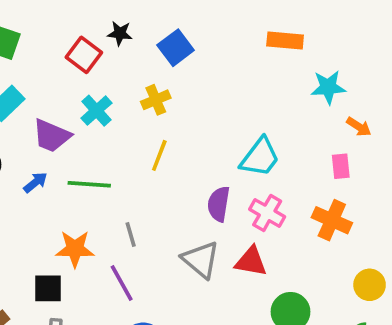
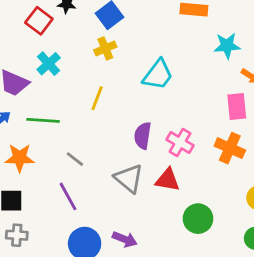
yellow cross: (156, 100) -> (105, 48), moved
cyan trapezoid: (260, 157) -> (158, 75), moved
pink rectangle: (341, 166) -> (237, 107), size x1.4
gray line: (131, 235) -> (75, 159), turned -36
orange star: (75, 249) -> (20, 158), moved

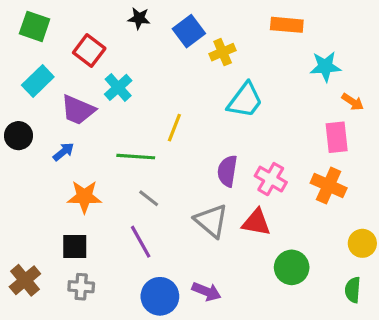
red square: (39, 21) -> (89, 50), moved
yellow cross: (105, 48) -> (223, 52), moved
green line: (43, 120) -> (136, 157), moved

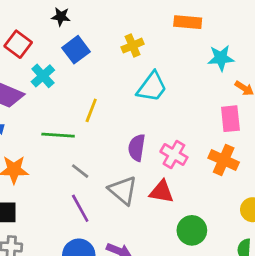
blue square: (189, 31) -> (76, 50), moved
gray line: (149, 198) -> (80, 171), moved
purple line: (141, 242) -> (80, 208), moved

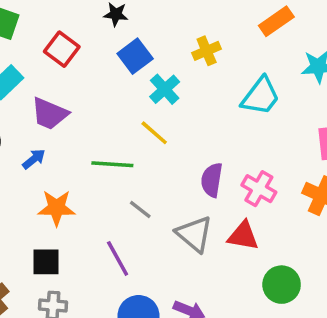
orange rectangle: (188, 22) -> (276, 21), turned -40
cyan cross: (43, 76) -> (165, 89), moved
cyan trapezoid: (152, 87) -> (261, 96), moved
yellow line: (91, 110) -> (154, 133), turned -70
purple line: (80, 208) -> (118, 258), moved

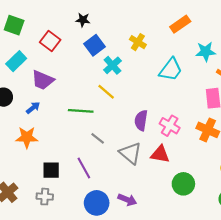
yellow cross: (207, 51) -> (138, 42), turned -35
orange star: (57, 208) -> (27, 137), moved
black square: (46, 262) -> (51, 170), moved

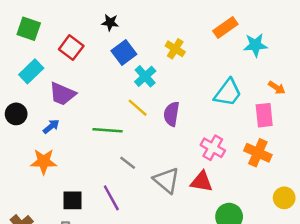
cyan star: (206, 52) -> (255, 45), moved
cyan trapezoid: (171, 70) -> (228, 93), moved
purple semicircle: (141, 120) -> (171, 114), moved

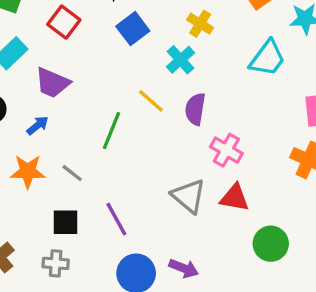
cyan cross: (145, 76) -> (180, 60), moved
cyan trapezoid: (228, 93) -> (267, 58), moved
green line: (108, 130) -> (111, 130), turned -72
pink cross: (213, 148) -> (226, 150), moved
gray line: (128, 163) -> (72, 173), moved

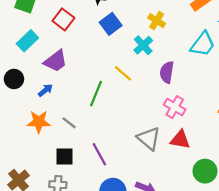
purple trapezoid: (52, 83) -> (56, 61), turned -60
purple semicircle: (195, 109) -> (167, 72), moved

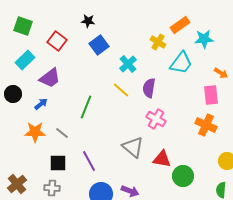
yellow cross: (157, 21) -> (158, 42), moved
yellow line: (123, 73) -> (121, 90), moved
red triangle: (180, 140) -> (162, 159), moved

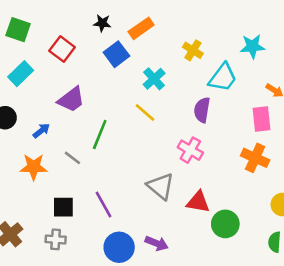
orange rectangle: (180, 25) -> (141, 28), moved
purple trapezoid: (50, 78) -> (71, 100), moved
purple semicircle: (149, 88) -> (202, 110), moved
gray line: (62, 133) -> (72, 158), moved

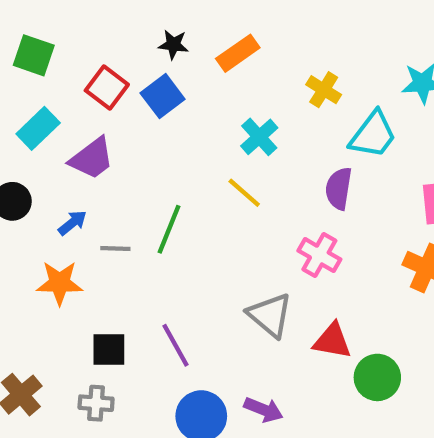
blue square: (116, 54) -> (163, 96), moved
purple trapezoid: (71, 100) -> (92, 158), moved
gray line: (72, 158) -> (115, 249), moved, turned -36

